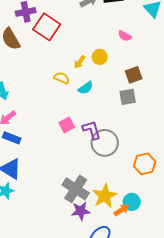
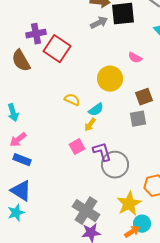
yellow circle: (100, 57) -> (110, 79), size x1.6
yellow arrow: (80, 62) -> (90, 125), moved
yellow star: (105, 196) -> (129, 204), moved

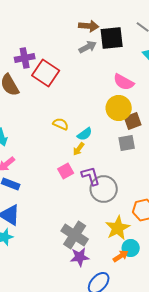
pink semicircle: (135, 58) -> (124, 82), size x1.5
yellow circle: (110, 79) -> (119, 108), moved

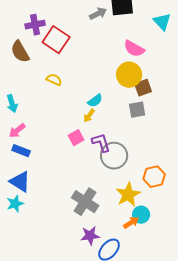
yellow semicircle: (61, 124) -> (54, 80), moved
purple star: (80, 257) -> (90, 236), moved

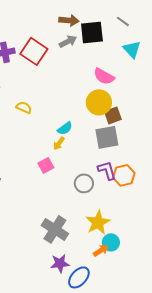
red square: (56, 40) -> (34, 51), moved
gray square: (137, 110) -> (107, 137), size x1.4
purple L-shape: (101, 143) -> (107, 170), moved
gray circle: (114, 156) -> (84, 183), size x0.7
orange hexagon: (154, 177) -> (124, 175), moved

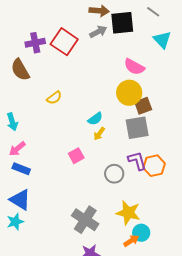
yellow semicircle: (24, 107) -> (54, 98), turned 119
yellow arrow: (59, 143) -> (99, 134), moved
yellow star: (98, 222) -> (128, 213), turned -30

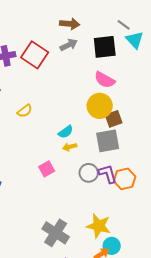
black square: (122, 23) -> (105, 47), moved
cyan triangle: (162, 40) -> (135, 40), moved
yellow arrow: (99, 134) -> (70, 147), turned 40
gray circle: (114, 174) -> (89, 173), moved

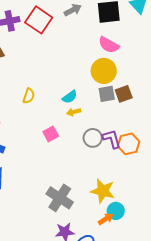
yellow semicircle: (25, 111) -> (29, 96), moved, turned -35
brown square: (114, 119) -> (124, 94), moved
gray square: (108, 141) -> (107, 94), moved, size x0.7

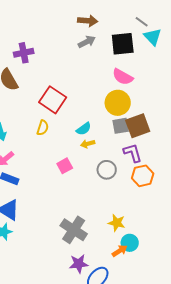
red square: (39, 20) -> (53, 100), moved
brown square: (124, 94) -> (138, 126), size x1.4
purple L-shape: (112, 139) -> (133, 153), moved
yellow star: (103, 191) -> (117, 223), size x0.7

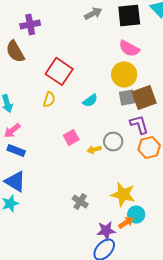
yellow arrow: (88, 144) -> (94, 149), moved
yellow star: (117, 223) -> (123, 194), size x1.4
gray cross: (74, 230) -> (80, 201), size x0.6
purple star: (79, 264) -> (106, 230), moved

